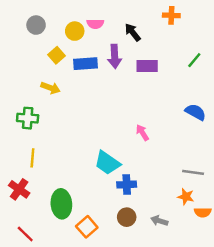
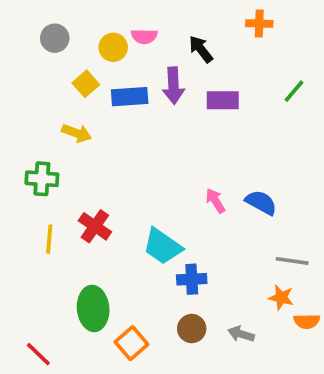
blue semicircle: (196, 112) -> (261, 203), moved
red cross: (19, 189) -> (95, 226), moved

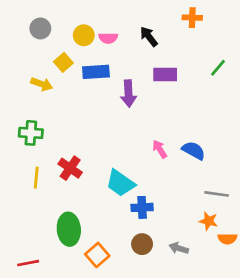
pink semicircle: (144, 36) -> (108, 38), moved
purple arrow: (173, 86) -> (128, 94), moved
yellow arrow: (77, 133) -> (42, 84), moved
red line: (38, 354) -> (28, 263), turned -55

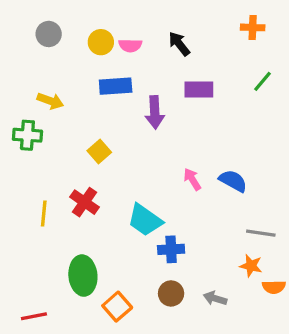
orange cross: (192, 18) -> (253, 27), moved
yellow square: (63, 62) -> (99, 151), moved
green cross: (31, 133) -> (27, 135), moved

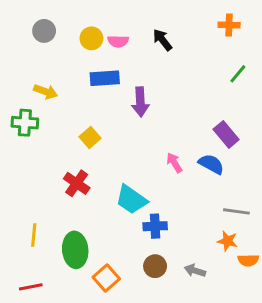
purple rectangle: (199, 89) -> (226, 134), moved, turned 50
yellow line: (44, 214) -> (34, 235), moved

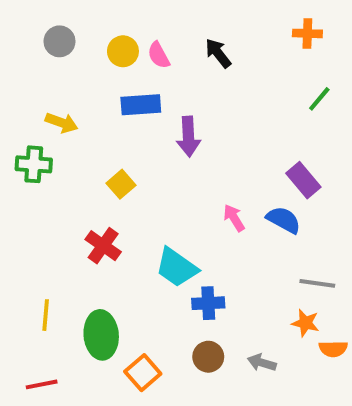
pink semicircle: (118, 41) -> (159, 55), turned 60

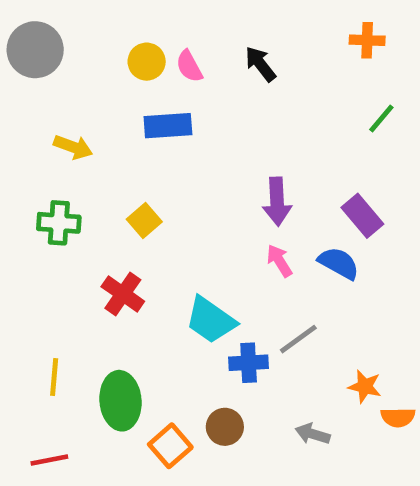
gray circle: (60, 41) -> (35, 50), moved, size x1.5
purple arrow: (188, 137) -> (277, 201), moved
green cross: (34, 164) -> (59, 223), moved
gray line: (317, 283) -> (298, 339), moved, turned -44
brown circle: (208, 357) -> (225, 427), moved

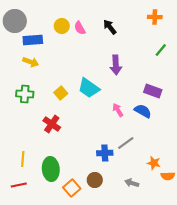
blue rectangle: (168, 126) -> (33, 40), moved
purple arrow: (277, 201) -> (116, 65), moved
purple rectangle: (362, 216) -> (153, 91), turned -30
cyan trapezoid: (211, 320) -> (89, 88), moved
red line: (49, 460) -> (19, 185), moved

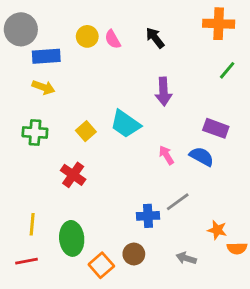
orange cross: (155, 17) -> (219, 24), size x1.5

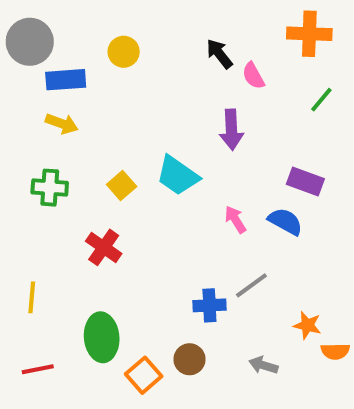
pink semicircle: (113, 39) -> (253, 76), moved
yellow line: (32, 224) -> (32, 297), moved

